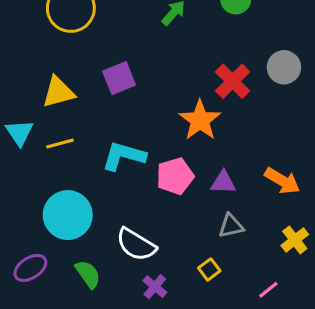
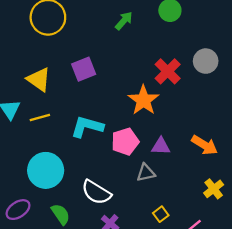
yellow triangle: (58, 92) -> (39, 79), turned 50
gray triangle: (231, 226) -> (146, 173), moved
yellow square: (209, 269) -> (161, 214), moved

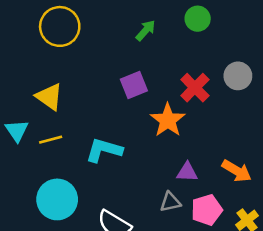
purple square: (84, 69) -> (134, 85), moved
pink pentagon: (125, 142) -> (207, 210), moved

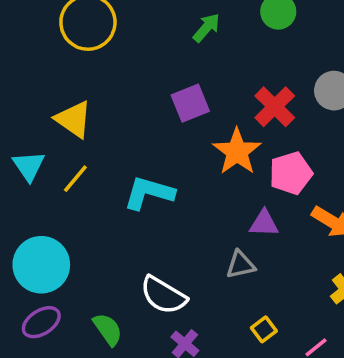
yellow line: (51, 140) -> (75, 179), turned -35
cyan circle: (57, 199) -> (41, 265), moved
pink pentagon: (207, 210) -> (291, 173), moved

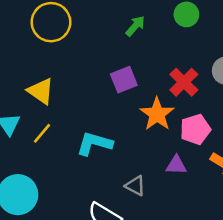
gray triangle: (241, 265) -> (135, 186), moved, turned 40

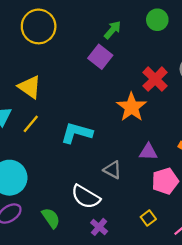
purple square: (124, 80) -> (100, 57), moved, turned -30
pink pentagon: (195, 129) -> (165, 181), moved

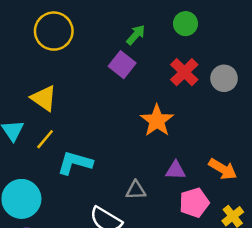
red cross: (155, 79) -> (184, 72), moved
cyan L-shape: (77, 133) -> (75, 163), moved
gray triangle: (112, 170) -> (136, 190), turned -30

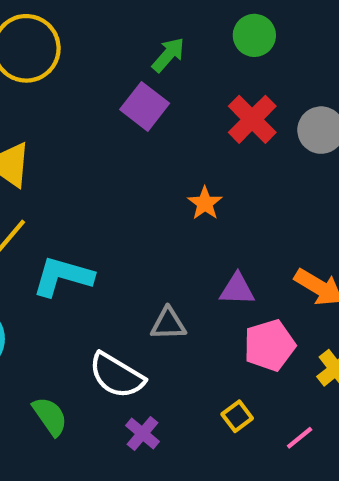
orange star: (157, 121) -> (205, 203), size x0.6

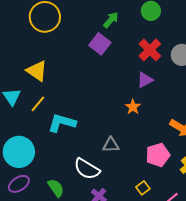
orange star: (205, 203) -> (133, 107), moved
purple triangle: (237, 289) -> (145, 80), moved, turned -30

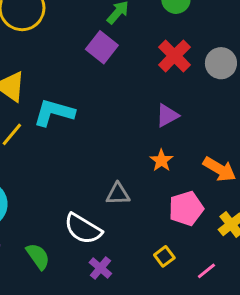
purple triangle: (145, 80) -> (167, 115), moved
orange star: (133, 107) -> (161, 160), moved
cyan L-shape: (62, 123) -> (54, 113), moved

